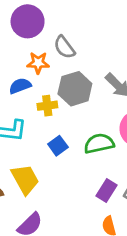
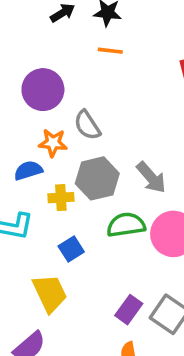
green semicircle: (99, 144) -> (126, 225), moved
yellow trapezoid: (25, 179) -> (50, 293), moved

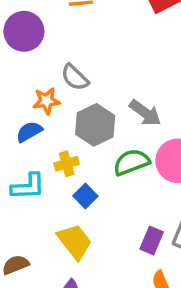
purple circle: (43, 90) -> (24, 31), moved
yellow cross: (61, 198) -> (67, 164), moved

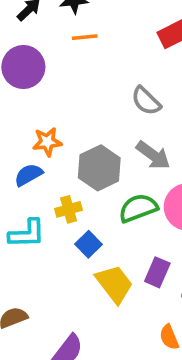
gray semicircle: (75, 77) -> (146, 101), moved
purple rectangle: (152, 240) -> (157, 272), moved
yellow trapezoid: (75, 242) -> (114, 284), moved

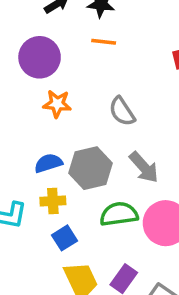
gray semicircle: (146, 101) -> (122, 111), moved
orange star: (47, 142) -> (57, 104), moved
blue semicircle: (28, 175) -> (48, 163), moved

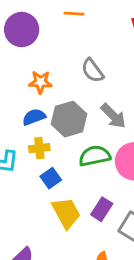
orange star: (57, 104) -> (40, 82), moved

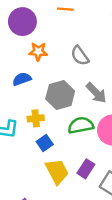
orange star: (40, 82) -> (38, 51), moved
blue semicircle: (34, 117) -> (22, 79), moved

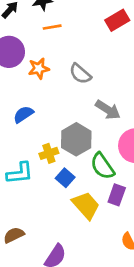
orange star: (38, 51) -> (39, 69), moved
gray hexagon: (60, 95) -> (76, 139), moved
green semicircle: (81, 125) -> (102, 166), moved, turned -100

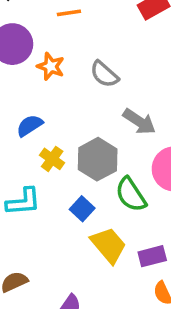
orange star: (39, 69) -> (51, 66), turned 30
yellow cross: (49, 153) -> (52, 159), moved, turned -36
purple rectangle: (117, 195) -> (152, 256), moved, turned 55

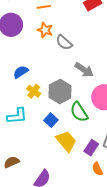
orange star: (51, 66) -> (45, 30), moved
purple rectangle: (152, 256) -> (91, 148), turned -42

